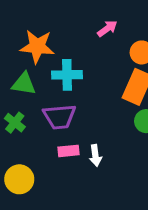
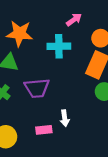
cyan cross: (67, 75) -> (59, 46), moved
pink rectangle: (69, 151) -> (44, 130), moved

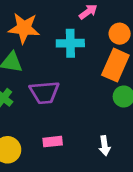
white arrow: (65, 118) -> (105, 146), moved

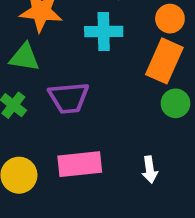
pink rectangle: (53, 142) -> (80, 164), size x1.6

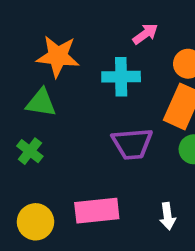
purple trapezoid: (69, 98) -> (132, 144), moved

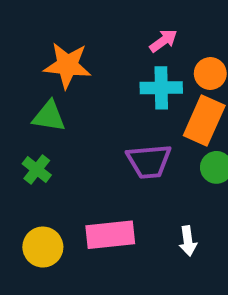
cyan cross: (121, 77) -> (161, 88), moved

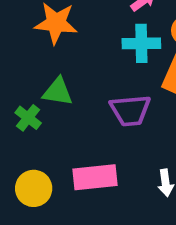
green triangle: (49, 116) -> (58, 92), moved

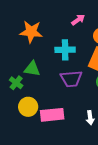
cyan cross: (141, 43) -> (65, 50), moved
yellow circle: (34, 188) -> (28, 107), moved

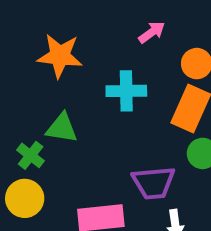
purple trapezoid: (71, 79) -> (154, 183), moved
yellow circle: (28, 107) -> (25, 198), moved

